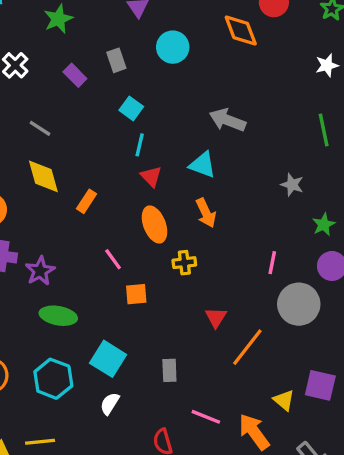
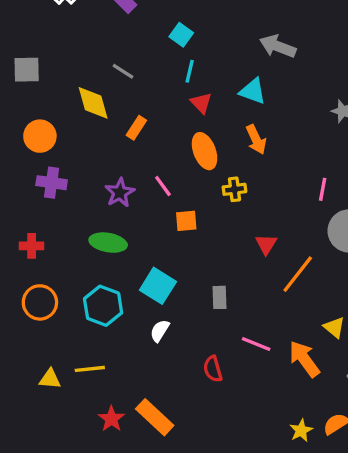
gray line: (40, 128) -> (123, 71), moved
purple star: (40, 271) -> (120, 193), moved

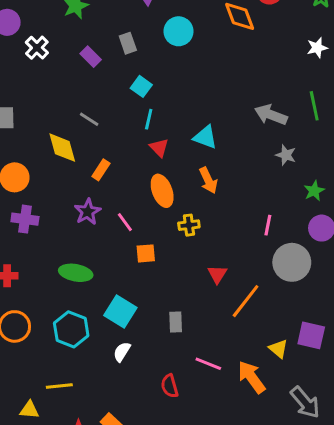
gray arrow: (278, 46) -> (271, 115), moved
purple star: (120, 193) -> (88, 212), moved
yellow triangle: (50, 379) -> (29, 410), moved

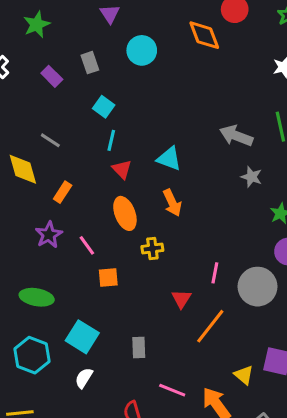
pink line: (268, 225) -> (215, 273), moved

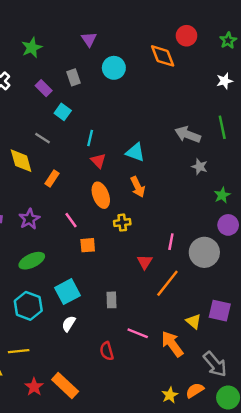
cyan square: (104, 107) -> (63, 112), moved
purple star: (49, 235) -> (29, 219), moved
green ellipse: (37, 297) -> (32, 261), turned -35
cyan square: (82, 337) -> (67, 292), turned 30

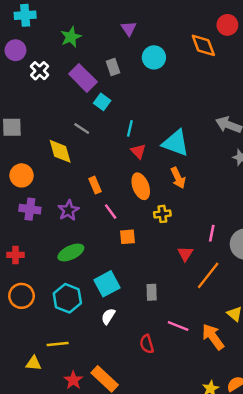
purple rectangle: (44, 88) -> (83, 78), size x1.6
cyan triangle: (135, 152) -> (176, 143), size x1.4
orange rectangle: (52, 179) -> (95, 185), moved, turned -56

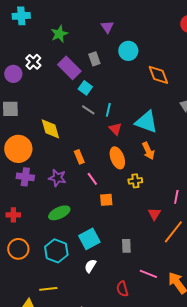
orange diamond: (203, 45) -> (158, 75), moved
purple circle: (15, 50) -> (13, 74), moved
gray line: (82, 128) -> (88, 110), moved
orange circle: (22, 175) -> (18, 149), size x1.4
purple star: (68, 210) -> (57, 178), turned -30

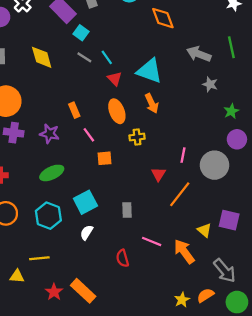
cyan line: (108, 110) -> (107, 57), turned -48
yellow diamond: (50, 129) -> (42, 57), moved

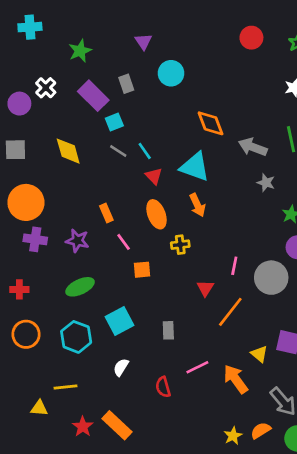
orange diamond: (163, 18) -> (211, 123), moved
cyan square: (81, 33) -> (114, 122), turned 32
white semicircle: (87, 232) -> (121, 367), moved
pink line: (152, 241) -> (197, 367), turned -48

